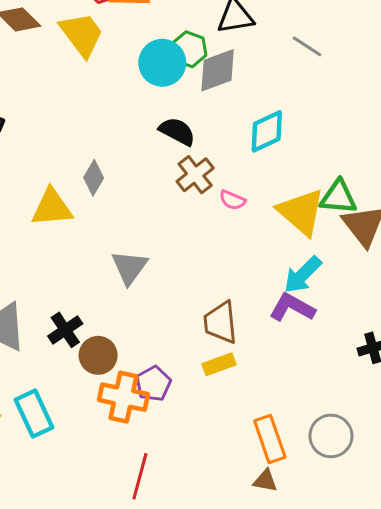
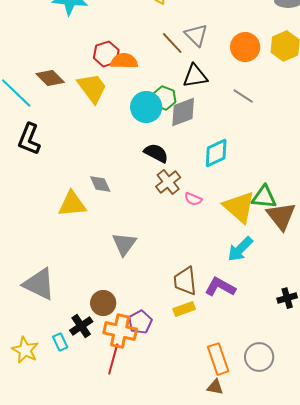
gray diamond: (94, 178) -> (100, 184), turned -55
purple L-shape: (292, 308) -> (220, 287), moved
black cross: (65, 330) -> (81, 326), moved
cyan rectangle: (34, 414) -> (60, 342), size x0.6
red line: (140, 476) -> (113, 359), moved

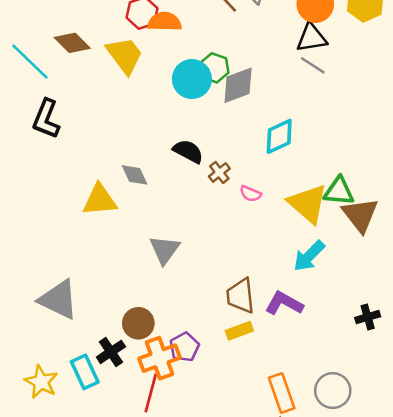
black triangle: (195, 76) -> (312, 38), moved
black semicircle: (156, 153) -> (188, 151), moved
brown cross: (168, 182) -> (219, 172), size x0.7
orange cross: (120, 331) -> (160, 358), turned -32
cyan rectangle: (60, 342) -> (85, 372), size x1.5

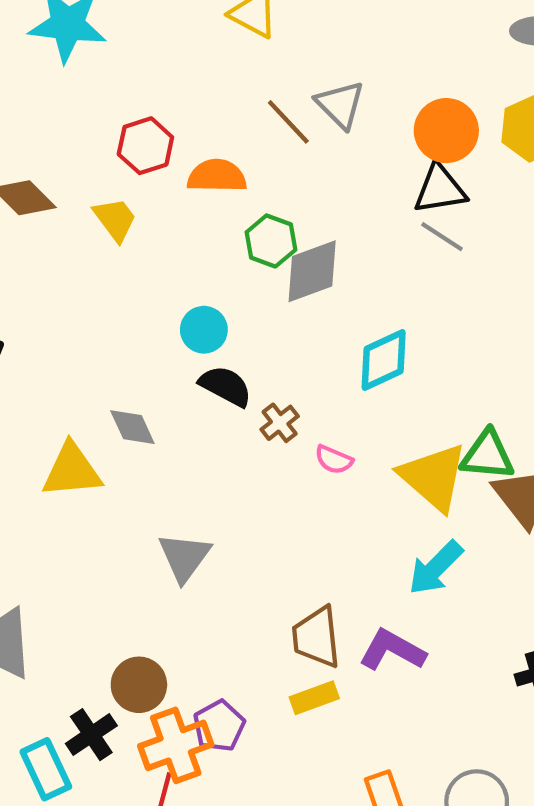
orange semicircle: (164, 22) -> (217, 176), moved
yellow trapezoid: (125, 55) -> (115, 219), size x0.7
cyan circle: (192, 79) -> (204, 330), moved, size x0.7

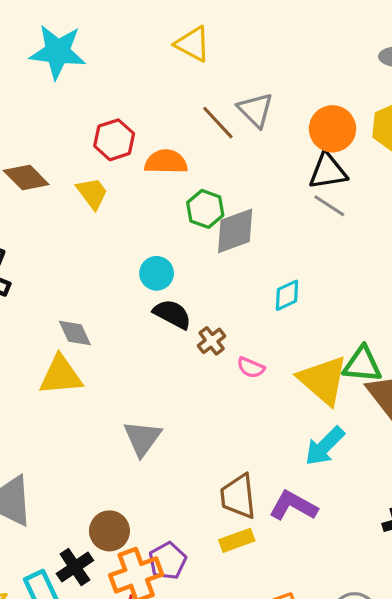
cyan diamond: (384, 360) -> (287, 295), size x0.7
gray diamond: (132, 427) -> (75, 333), moved

